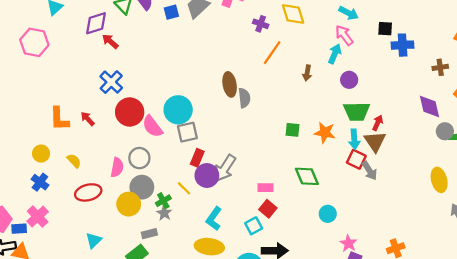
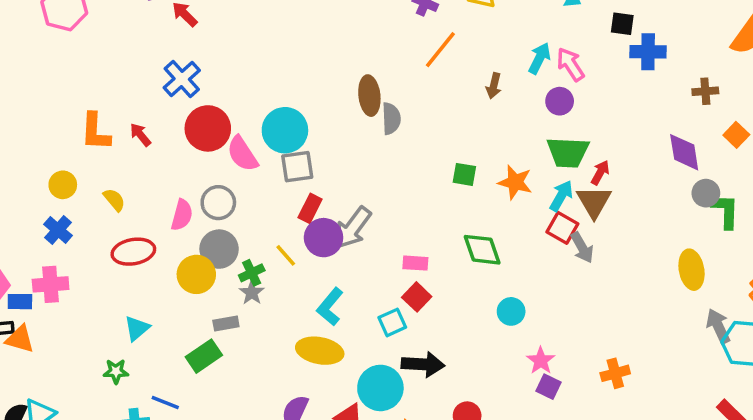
pink arrow: (344, 35) -> (570, 64), moved
cyan arrow: (354, 139) -> (561, 196), turned -150
pink cross: (38, 217) -> (51, 284), turned 35

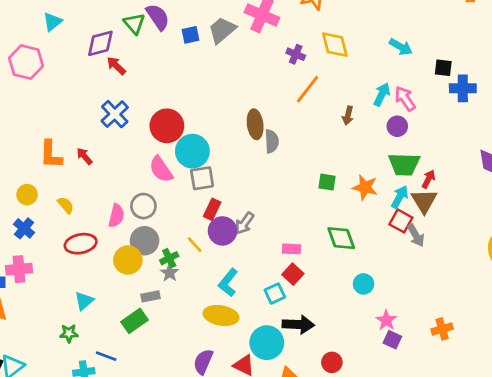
red circle: (208, 128) -> (167, 126), moved
gray arrow: (353, 228) -> (244, 223), size x0.7

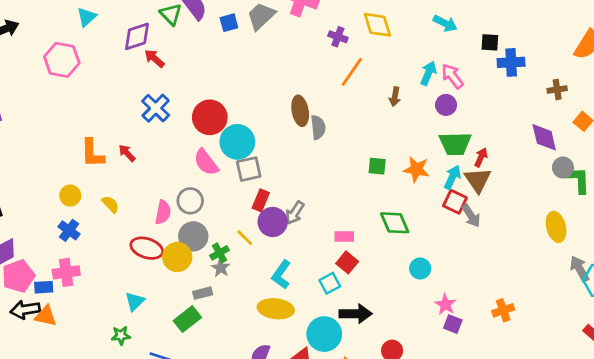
red ellipse: (81, 244) -> (147, 248), moved, turned 32

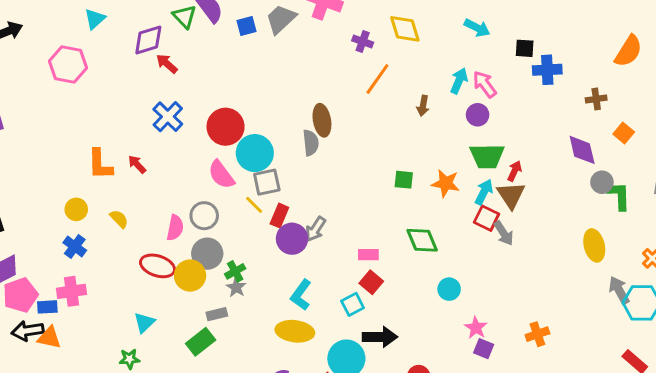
gray semicircle: (318, 127) -> (311, 143), moved
yellow line: (245, 238) -> (254, 205), moved

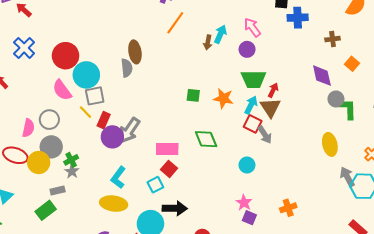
cyan arrow: (459, 81) -> (220, 34), moved
gray arrow: (316, 229) -> (129, 130), size x1.4
pink rectangle: (368, 255) -> (167, 149), size x1.5
cyan circle: (449, 289) -> (247, 165), moved

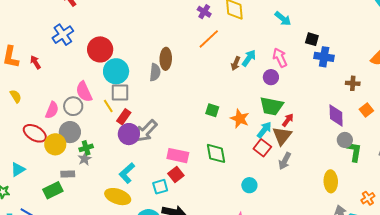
pink semicircle: (62, 90) -> (84, 92), moved
gray arrow: (265, 135) -> (285, 161), moved, turned 48

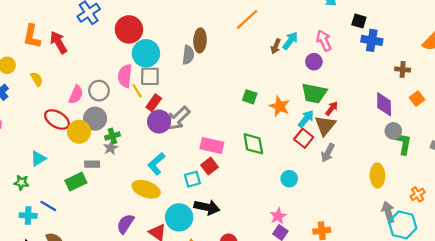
red arrow: (35, 62) -> (59, 42), size x1.5
pink semicircle: (84, 92) -> (125, 76), moved, turned 30

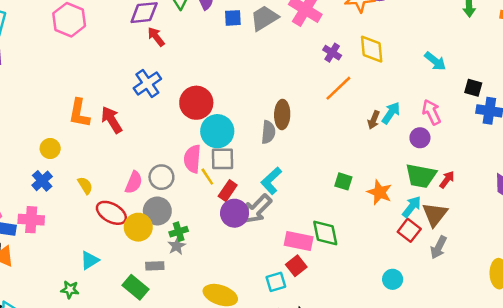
yellow semicircle: (37, 79) -> (85, 185), moved
red arrow: (332, 108) -> (447, 180), moved
green diamond: (253, 144) -> (325, 233), moved
cyan L-shape: (156, 164) -> (271, 181), moved
green rectangle: (76, 182) -> (136, 287), turned 66

